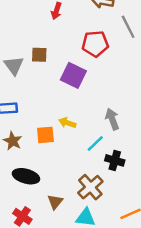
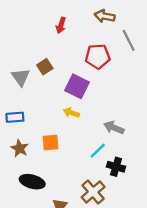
brown square: (39, 55) -> (45, 67), turned -35
gray arrow: (112, 119) -> (114, 128), turned -48
yellow arrow: (67, 123) -> (71, 113), moved

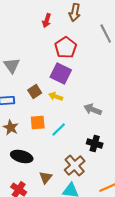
brown arrow: (105, 16) -> (75, 12), moved, turned -90
red pentagon: (98, 56) -> (66, 48), moved, turned -30
brown square: (45, 67) -> (35, 92), moved
cyan line: (98, 151) -> (59, 130), moved

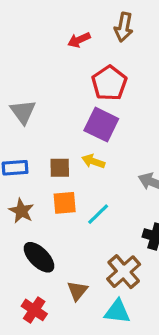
red arrow: (47, 20) -> (79, 40), turned 48
brown square: (35, 92) -> (60, 168), moved, turned 32
black ellipse: (22, 156) -> (39, 257), turned 30

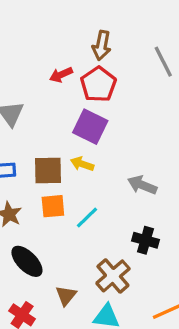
brown arrow: (124, 27) -> (102, 45), moved
red arrow: (79, 40) -> (61, 75), moved
brown square: (60, 168) -> (48, 170), size x1.4

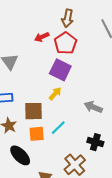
yellow arrow: (82, 164) -> (55, 94), turned 112
brown square: (48, 170) -> (34, 111), moved
orange square: (53, 206) -> (37, 134), moved

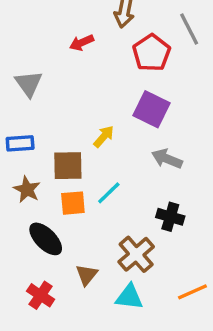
red pentagon: (65, 43) -> (151, 53), moved
purple square: (60, 70) -> (151, 109), moved

